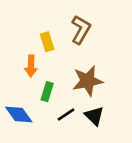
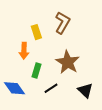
brown star: (88, 81) -> (68, 62), turned -30
black triangle: (94, 116) -> (85, 90), moved

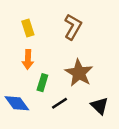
yellow rectangle: (36, 32) -> (28, 28), moved

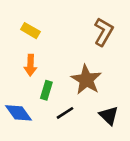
brown L-shape: (73, 27) -> (104, 32), moved
yellow rectangle: (28, 28) -> (30, 31), turned -42

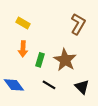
green rectangle: (46, 90) -> (40, 60), moved
black line: (65, 113) -> (49, 85), turned 64

